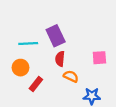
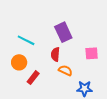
purple rectangle: (56, 36) -> (63, 32), moved
cyan line: (28, 43) -> (26, 40), turned 30

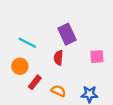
orange semicircle: (65, 70) -> (58, 91), moved

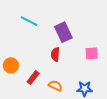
cyan line: (27, 43) -> (29, 21), moved
orange circle: (20, 66) -> (11, 65), moved

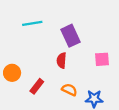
cyan line: (29, 21) -> (32, 23), turned -36
orange semicircle: (55, 86) -> (69, 90), moved

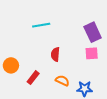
cyan line: (32, 23) -> (41, 25), moved
purple rectangle: (71, 36) -> (93, 32), moved

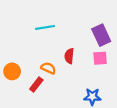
red semicircle: (55, 54) -> (69, 56), moved
orange semicircle: (62, 81) -> (48, 68), moved

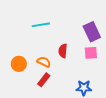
orange circle: (12, 71) -> (19, 64), moved
red rectangle: (36, 85) -> (44, 80), moved

